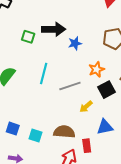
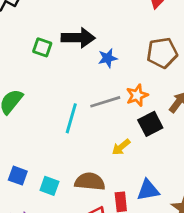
cyan line: (44, 73) -> (71, 118), moved
gray line: (70, 86) -> (105, 102), moved
blue triangle: (105, 127) -> (148, 190), moved

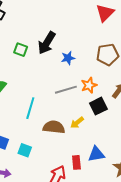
black arrow: (78, 38) -> (47, 43), turned 120
cyan line: (71, 118) -> (30, 108), moved
brown semicircle: (90, 182) -> (54, 127), moved

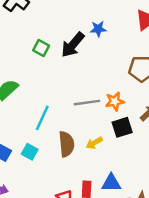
blue star: (68, 58) -> (98, 29), moved
brown semicircle: (54, 127) -> (66, 144), turned 70
cyan square: (25, 150) -> (30, 152), moved

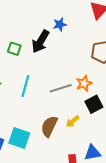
cyan line: (42, 118) -> (25, 86), moved
brown semicircle: (66, 144) -> (49, 126), turned -140
cyan square: (30, 152) -> (19, 138), size x1.5

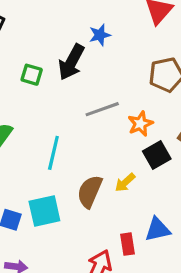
cyan line: (25, 86) -> (53, 153), moved
gray line: (61, 88) -> (102, 109), moved
cyan square: (19, 138) -> (44, 211), turned -30

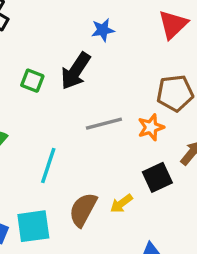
blue star: (100, 35) -> (103, 30), moved
orange star: (140, 124) -> (151, 127), moved

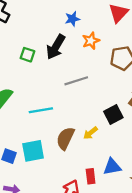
orange star: (151, 127) -> (91, 41), moved
cyan line: (48, 166) -> (41, 110), turned 65

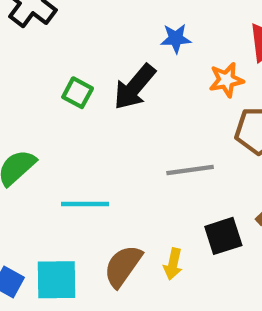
orange star: (91, 41) -> (226, 80), moved
gray line: (76, 81) -> (190, 170), moved
yellow arrow: (90, 133) -> (173, 264), turned -48

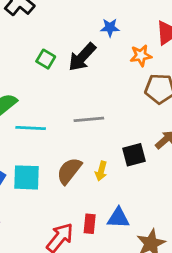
gray line: (190, 170) -> (89, 119), moved
cyan line: (85, 204) -> (31, 128), moved

